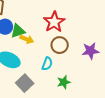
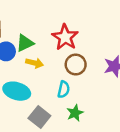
green triangle: (18, 31) -> (25, 43), moved
green star: (64, 82) -> (75, 113), moved

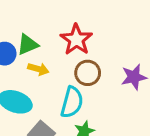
cyan semicircle: (64, 89) -> (72, 102), size x1.5

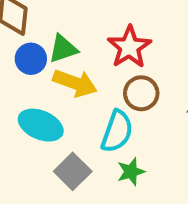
yellow arrow: (38, 69) -> (75, 83), size x1.5

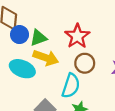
blue circle: (31, 59) -> (20, 35), moved
cyan ellipse: (41, 125) -> (22, 69), moved

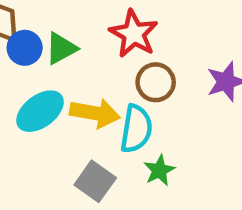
yellow arrow: (46, 58) -> (95, 113), moved
cyan ellipse: (22, 69) -> (40, 111), turned -50

